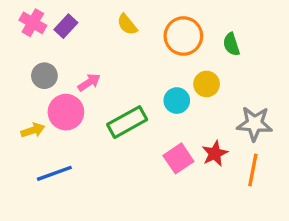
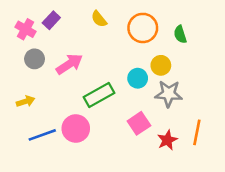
pink cross: (33, 23) -> (25, 29), moved
pink arrow: (89, 82) -> (69, 64), size x1.5
pink circle: (66, 112) -> (76, 128), moved
gray star: (255, 124) -> (169, 94), moved
red star: (215, 153) -> (167, 140), moved

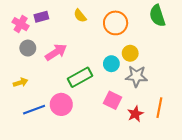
purple rectangle: (51, 20) -> (41, 17), turned 32
green semicircle: (180, 34) -> (157, 16), moved, size x1.5
pink square: (139, 123) -> (112, 100), turned -30

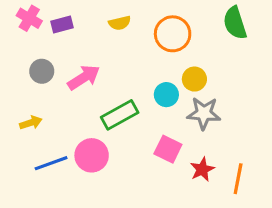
yellow semicircle: (80, 16) -> (120, 23), turned -64
pink cross: (21, 24) -> (29, 18), moved
orange line: (159, 108) -> (238, 179), moved

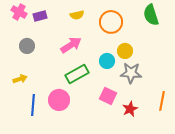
pink arrow: (84, 77) -> (71, 45), moved
blue line: (51, 163) -> (33, 105), turned -65
orange line: (238, 179) -> (162, 101), moved

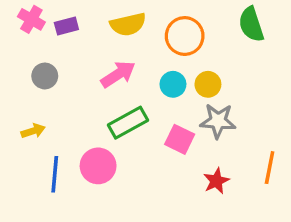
yellow semicircle: (77, 15) -> (128, 24), size x1.5
cyan circle: (107, 61) -> (173, 84), moved
pink square: (108, 96) -> (180, 139), moved

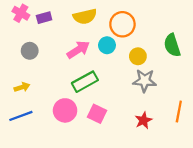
green semicircle: (251, 24) -> (172, 45), moved
cyan circle: (173, 84) -> (107, 45), moved
pink square: (180, 139) -> (97, 114), moved
blue line: (55, 174) -> (21, 116), moved, turned 65

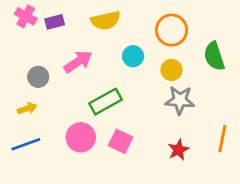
orange circle: (122, 24) -> (172, 30), moved
pink arrow: (78, 50) -> (78, 62), moved
gray circle: (30, 51) -> (38, 77), moved

